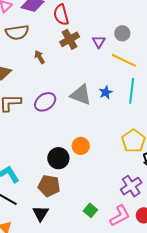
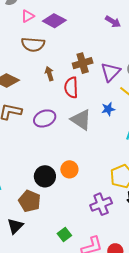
red semicircle: (61, 15) -> (71, 88), moved
purple triangle: (99, 42) -> (110, 72), size x1.5
blue star: (106, 92) -> (108, 109), moved
purple cross: (131, 186) -> (101, 204), moved

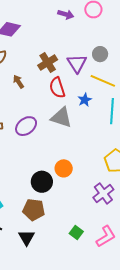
red semicircle: (71, 88) -> (57, 88), moved

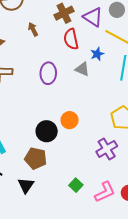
purple triangle: (77, 63) -> (93, 17), turned -30
gray triangle: (61, 117) -> (82, 69), moved, size x0.7
purple ellipse: (26, 126) -> (48, 73), moved, turned -55

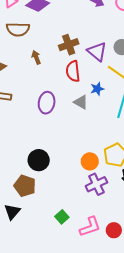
orange circle: (69, 120) -> (90, 161), moved

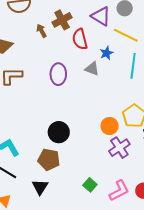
brown cross: (69, 45) -> (62, 20), moved

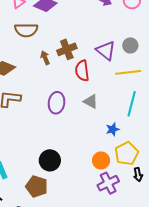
yellow line: (126, 35) -> (128, 72), turned -40
blue star: (106, 53) -> (113, 129), moved

